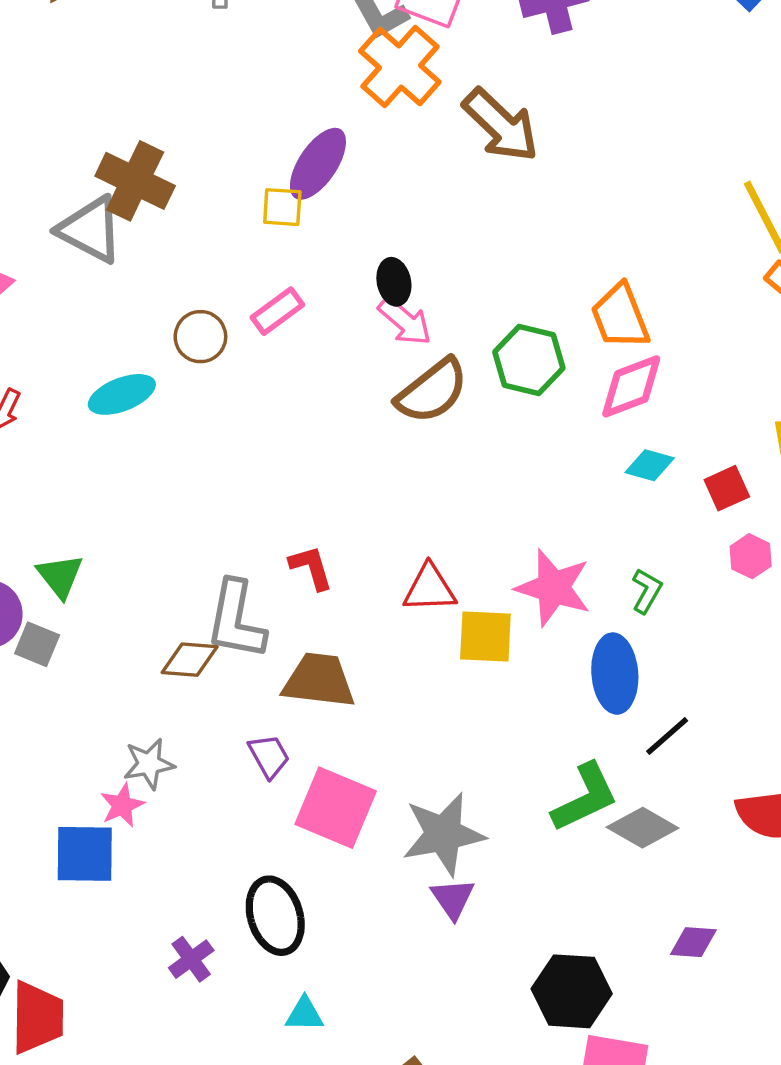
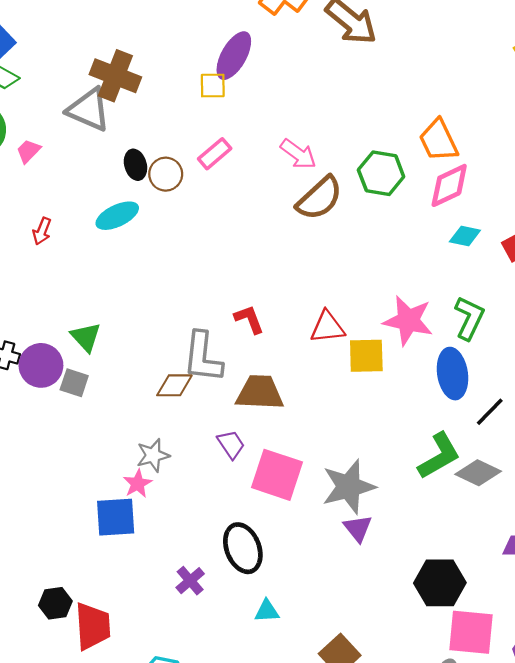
black ellipse: (394, 282) -> (135, 165), moved
green L-shape: (647, 591) -> (469, 318), size x1.5

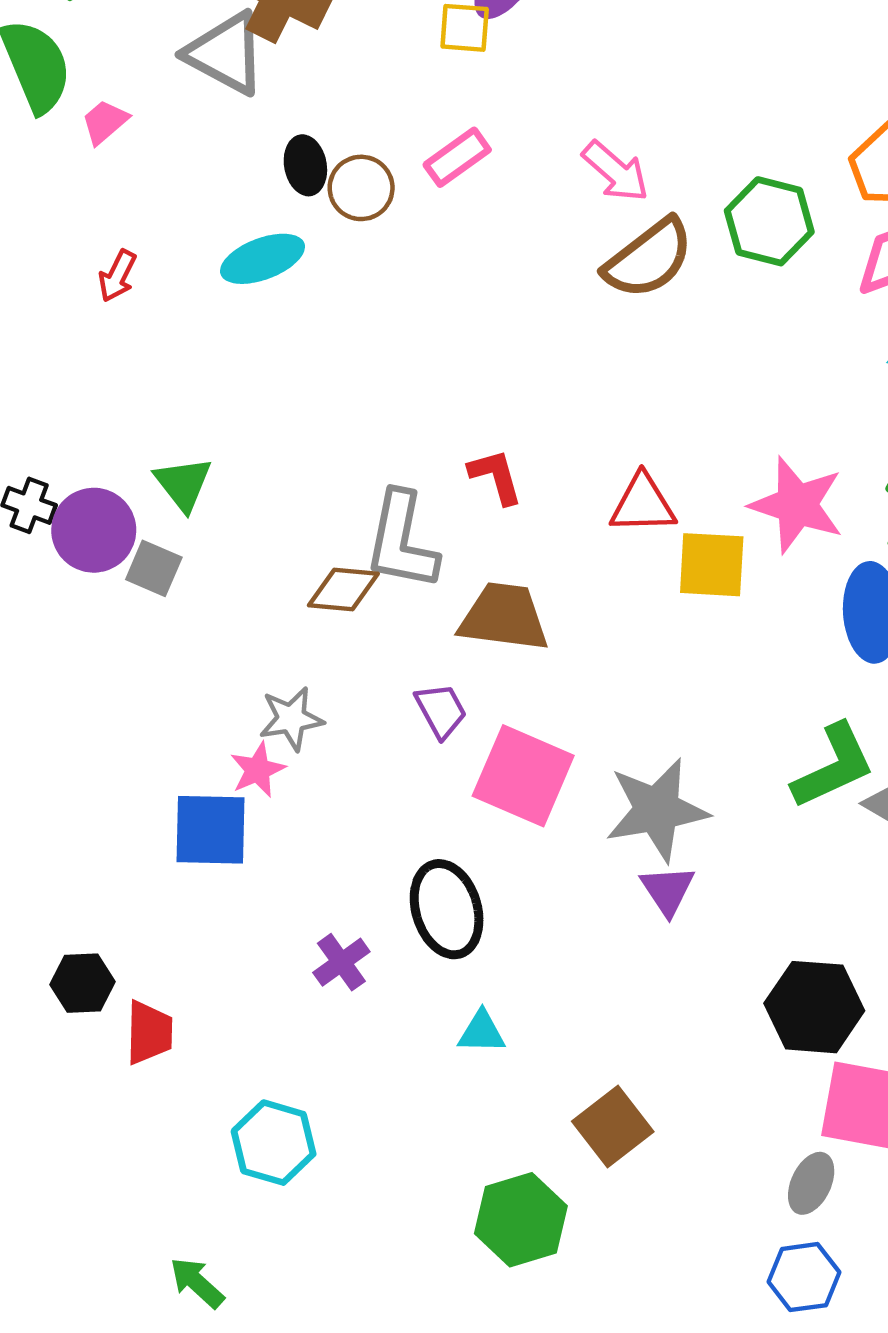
red trapezoid: (93, 626) -> (149, 1033), size x0.7

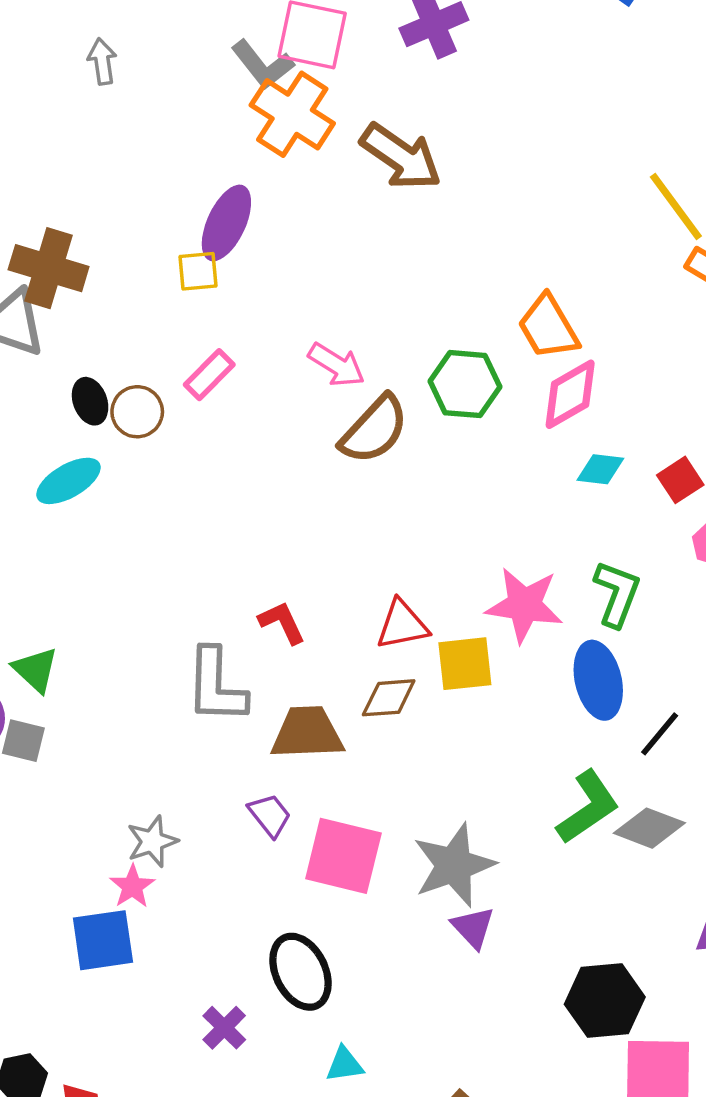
brown diamond: (343, 590) -> (389, 698), moved

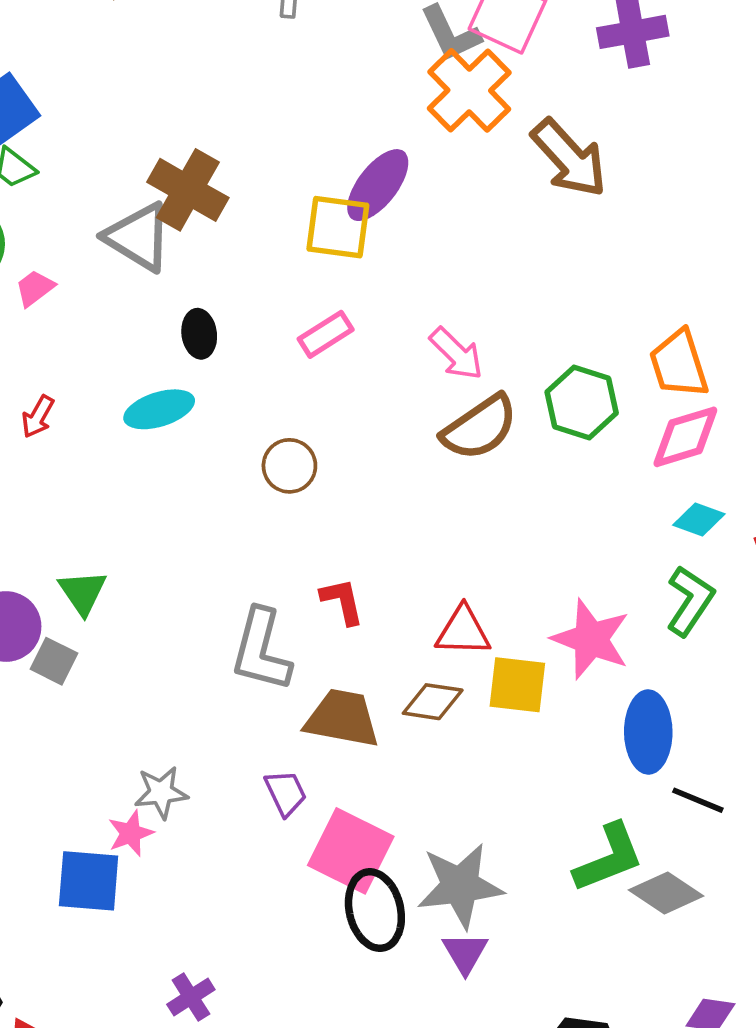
yellow square: (198, 271) -> (338, 227), size x1.5
brown circle: (137, 412) -> (289, 466), moved
green L-shape: (617, 594) -> (690, 601), moved
black line: (660, 734) -> (698, 800), turned 60
black ellipse: (300, 972) -> (375, 910), moved

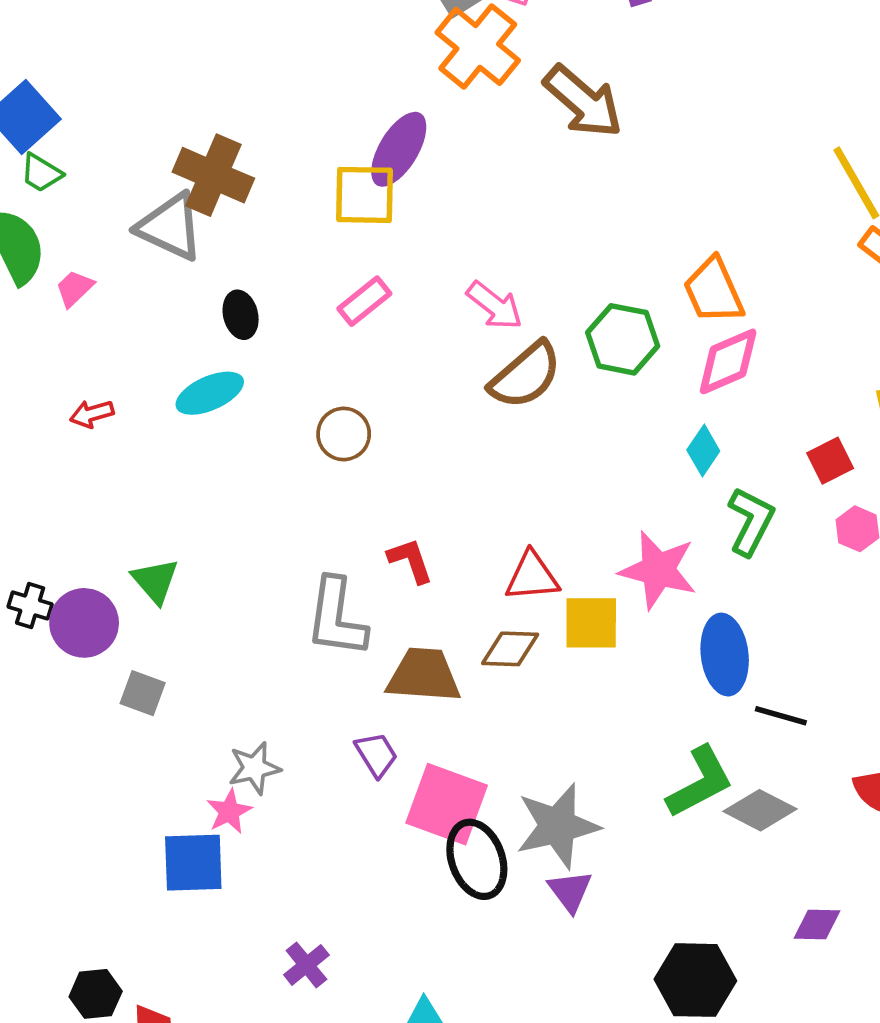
red arrow: (38, 417) -> (92, 414), turned 51
cyan diamond: (699, 520) -> (703, 451), moved, turned -69
gray square: (54, 661) -> (143, 693), moved

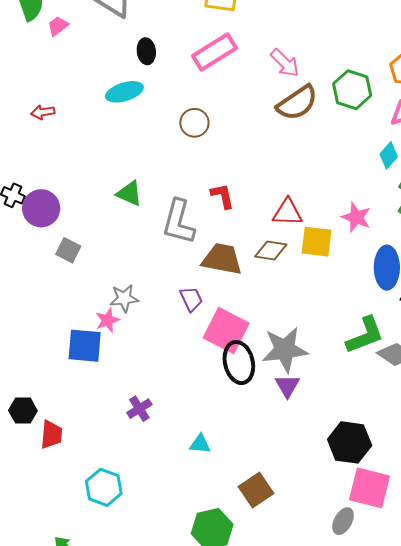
pink rectangle: (364, 301) -> (214, 52), size x1.5
red arrow: (92, 414) -> (43, 112), moved
pink star: (658, 570) -> (356, 217), size x0.7
green triangle: (155, 581) -> (129, 193), moved, turned -32

